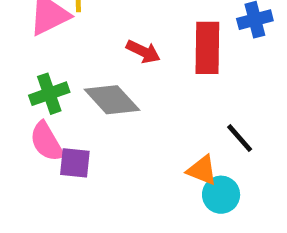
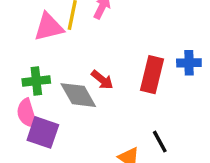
red arrow: (143, 52) -> (102, 80), moved
purple square: (75, 163) -> (43, 132), size x1.4

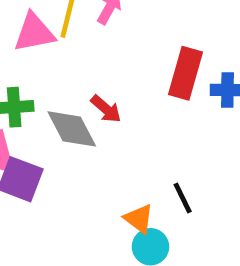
red rectangle: (152, 75) -> (185, 73), moved

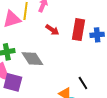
red arrow: (106, 109) -> (52, 30), moved

